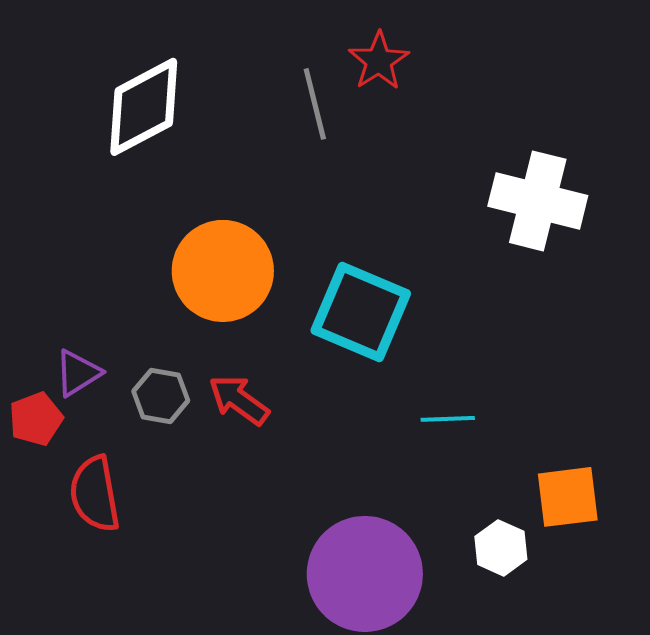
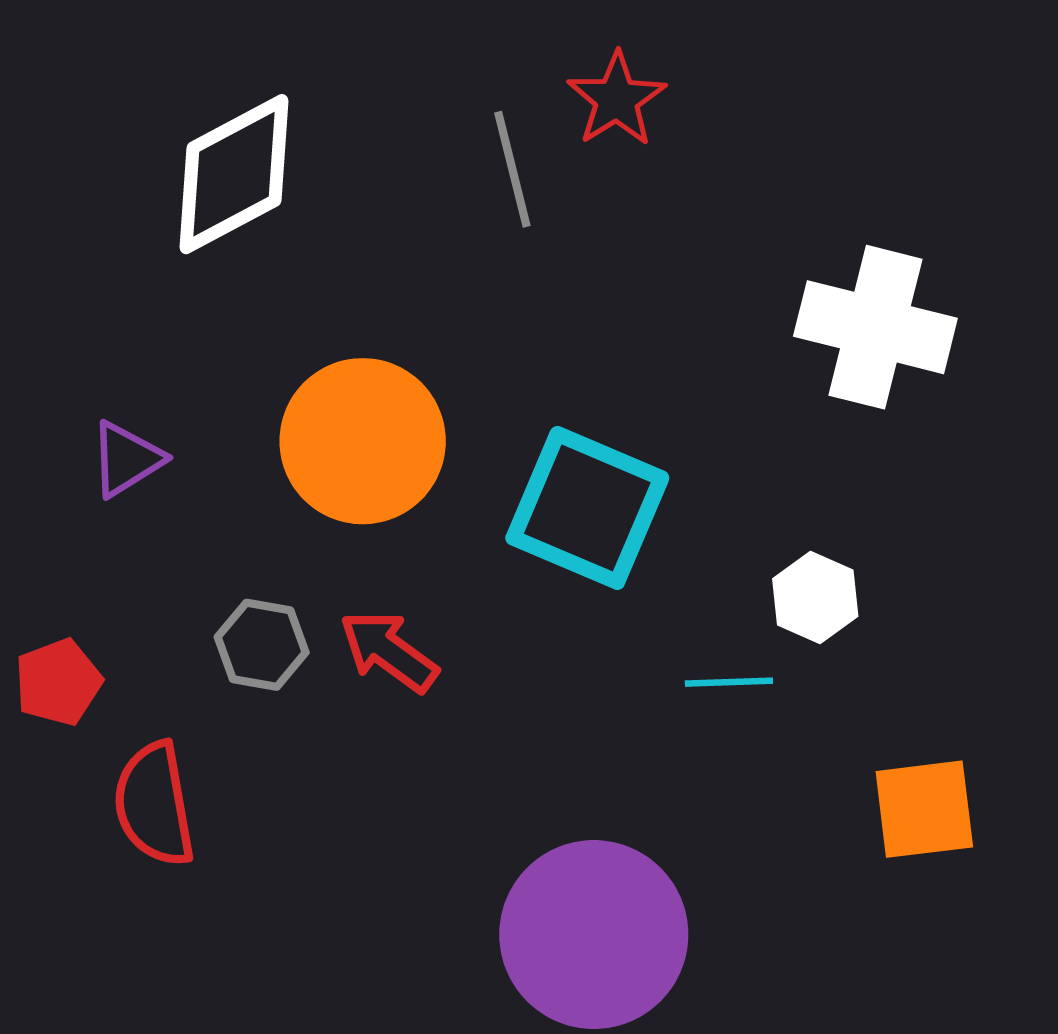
purple triangle: (78, 373) -> (127, 459), moved
white hexagon: (501, 548) -> (815, 597), moved

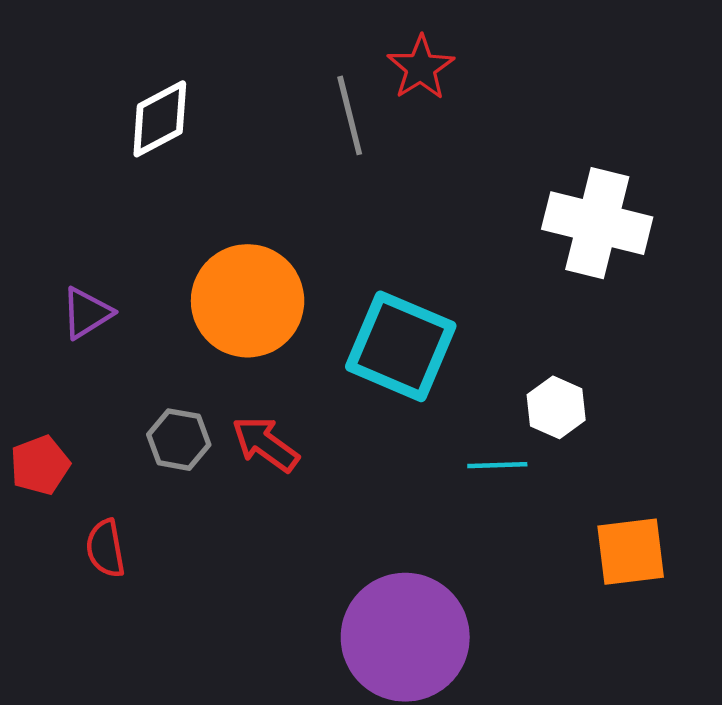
white diamond: (234, 174) -> (160, 119), size x0.7
red semicircle: (154, 804) -> (105, 548), size x0.7

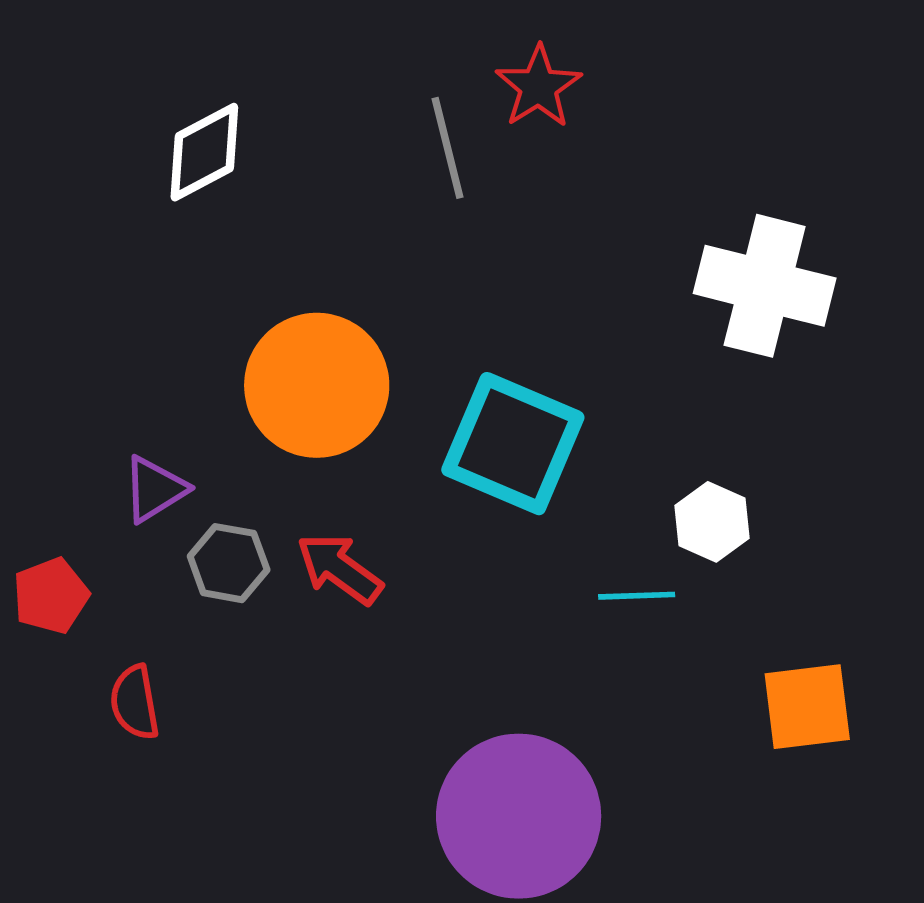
purple triangle: (87, 313) -> (155, 489), moved

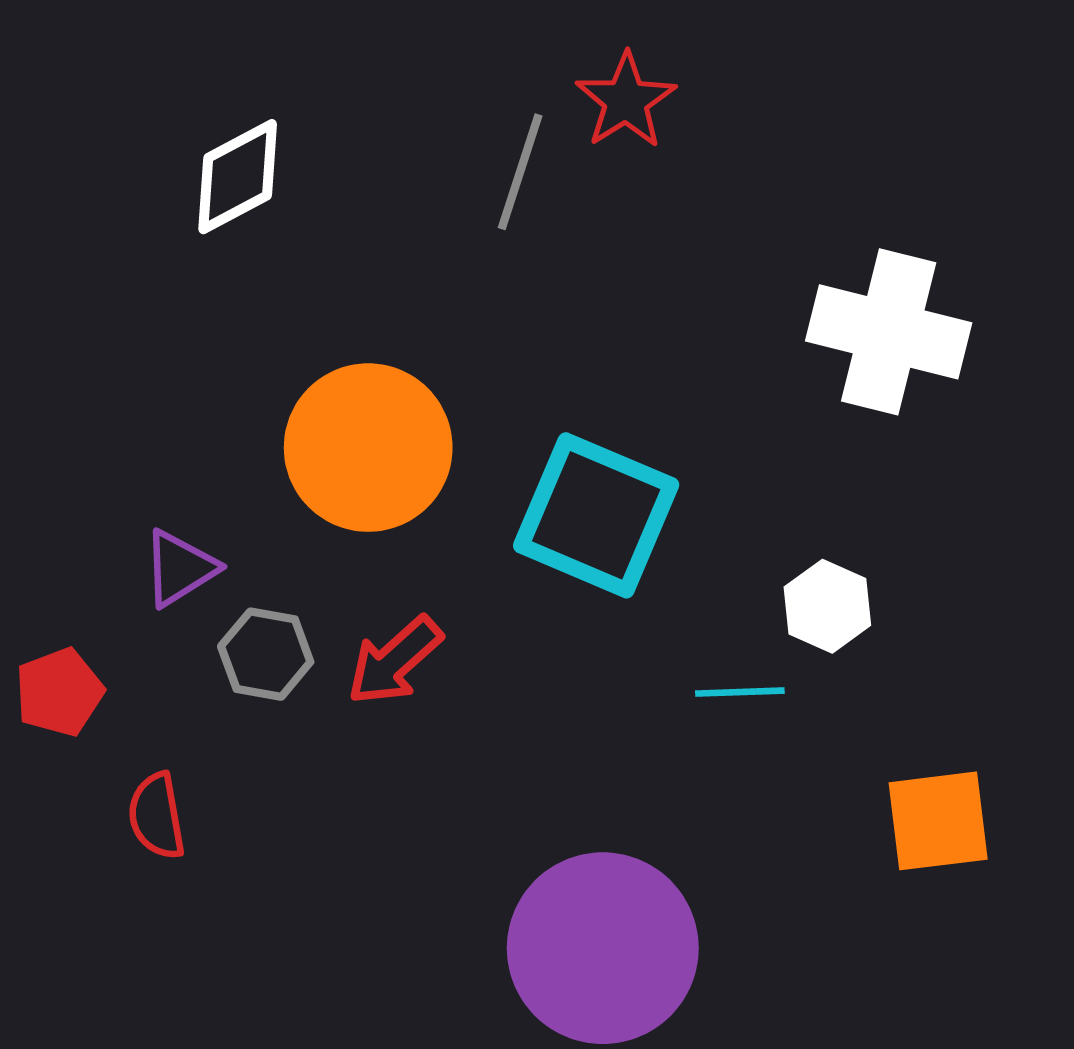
gray line: (447, 148) -> (520, 172), turned 32
red arrow: (339, 569) -> (395, 661), turned -78

